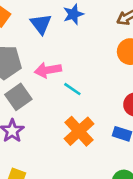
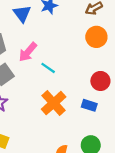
pink arrow: (48, 70) -> (28, 52), turned -40

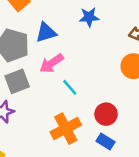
blue triangle: (22, 14) -> (46, 32), moved, turned 36
red circle: (100, 81) -> (106, 114), moved

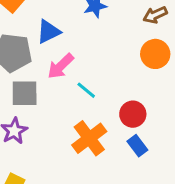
gray square: (17, 81) -> (25, 93), turned 30
blue rectangle: (106, 142) -> (137, 146), turned 30

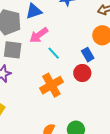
blue rectangle: (137, 146) -> (88, 55), moved

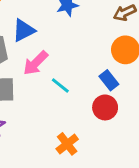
orange cross: (51, 85) -> (67, 144), moved, size x0.7

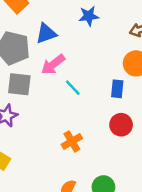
blue rectangle: (109, 80) -> (117, 89), turned 36
red circle: (105, 107) -> (121, 125), moved

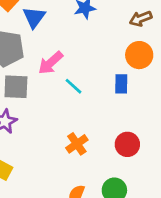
blue triangle: (46, 33) -> (34, 17), moved, turned -30
red circle: (121, 125) -> (127, 144), moved

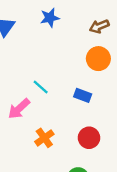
pink arrow: (51, 63) -> (19, 109), moved
blue rectangle: (121, 84) -> (83, 95), moved, turned -70

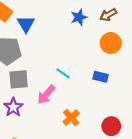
blue star: (50, 18) -> (79, 17), moved
red circle: (89, 138) -> (111, 126), moved

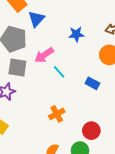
blue star: (79, 17) -> (76, 34), moved
pink arrow: (46, 95) -> (44, 55), moved

